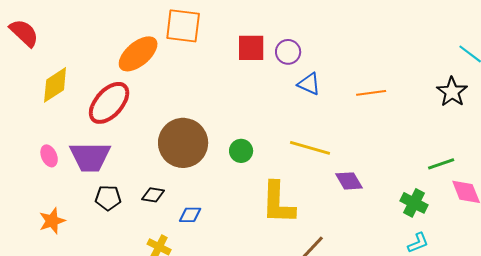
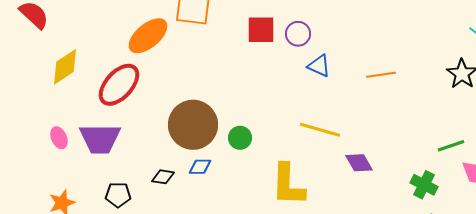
green circle: (241, 151) -> (240, 138), moved
black pentagon: (108, 198) -> (118, 195), moved
blue diamond: (190, 215) -> (200, 167), moved

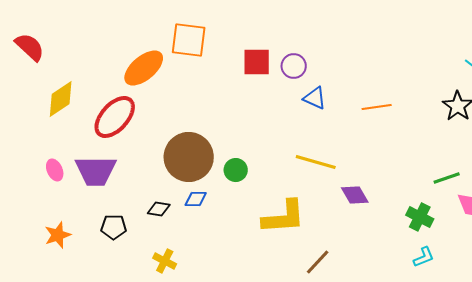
yellow L-shape: (288, 185) -> (284, 217), turned -96

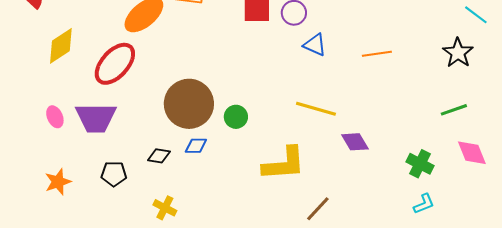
green line: (447, 178) -> (454, 110), moved

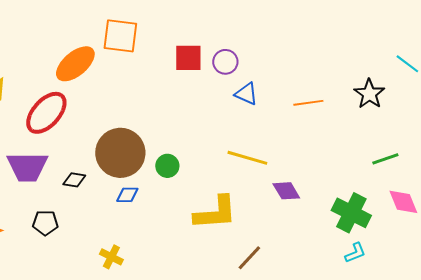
black star: (458, 53) -> (369, 94), moved
black diamond: (159, 156) -> (74, 180), moved
green cross: (420, 164) -> (351, 213), size x1.4
yellow cross: (165, 208) -> (111, 257), moved

